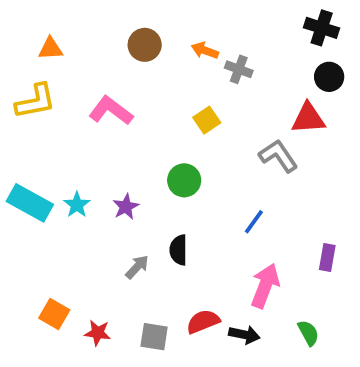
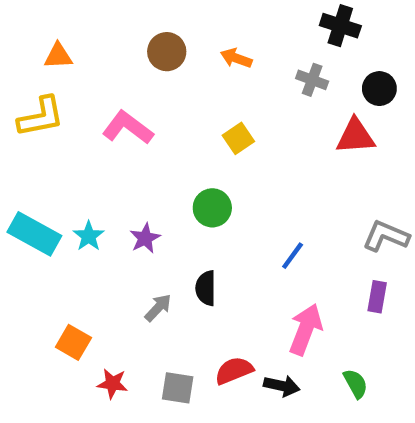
black cross: (322, 28) -> (340, 26), moved
gray cross: (239, 69) -> (312, 80), moved
gray L-shape: (278, 156) -> (386, 236), moved, turned -33
orange square: (54, 314) -> (73, 342), moved

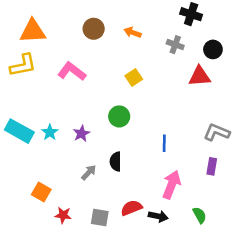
orange triangle: (58, 56) -> (33, 31), size x1.6
blue line: (293, 256) -> (164, 143), turned -35

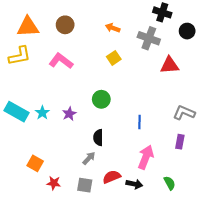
brown circle: (94, 29) -> (65, 25), moved
gray cross: (175, 45) -> (149, 38), size x1.5
black circle: (213, 49) -> (187, 31), moved
yellow square: (134, 77) -> (114, 58), moved
gray arrow: (89, 172) -> (89, 158), moved

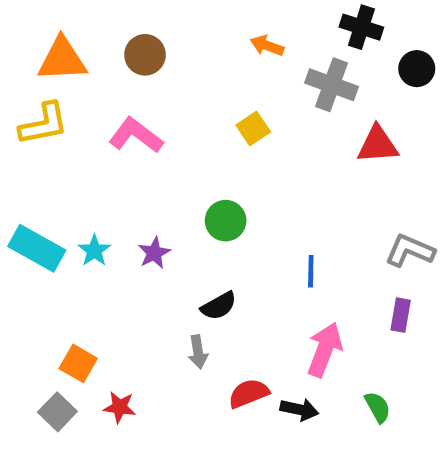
orange arrow: (113, 28) -> (267, 46), moved
black semicircle: (98, 138) -> (219, 306), turned -119
gray arrow: (89, 158) -> (198, 352), turned 128
gray square: (85, 185) -> (57, 412), moved, turned 35

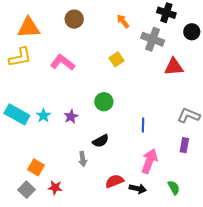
orange arrow: (267, 46) -> (123, 21), turned 32
brown circle: (145, 55) -> (74, 19), moved
gray arrow: (198, 352) -> (83, 159), moved

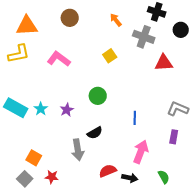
gray arrow: (83, 159) -> (78, 150), size x1.5

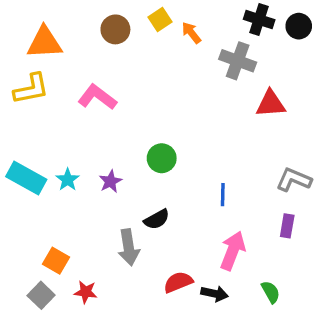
black circle: (181, 30) -> (299, 26), moved
yellow square: (110, 56) -> (160, 20), moved

